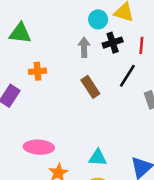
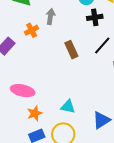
gray arrow: (84, 47) -> (50, 17), moved
orange cross: (38, 71) -> (32, 30), turned -32

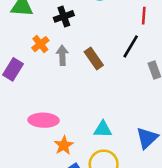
gray arrow: (50, 17) -> (62, 55), moved
black cross: (95, 17) -> (64, 16), moved

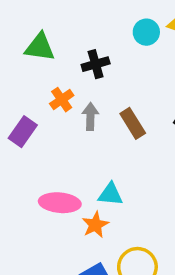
cyan triangle: (103, 129) -> (111, 194), moved
orange star: (64, 145) -> (95, 225), moved

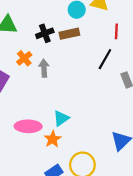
brown rectangle: (133, 123) -> (69, 34), moved, turned -66
cyan triangle: (111, 194) -> (61, 118), turned -36

